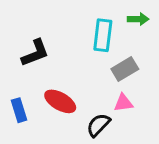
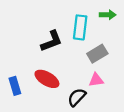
black L-shape: (35, 53) -> (52, 41), moved

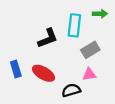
blue rectangle: (15, 86) -> (16, 69), moved
black semicircle: (77, 97) -> (71, 90), turned 30

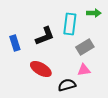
blue rectangle: (16, 69) -> (15, 43), moved

